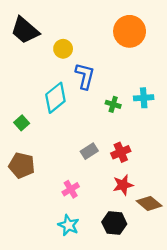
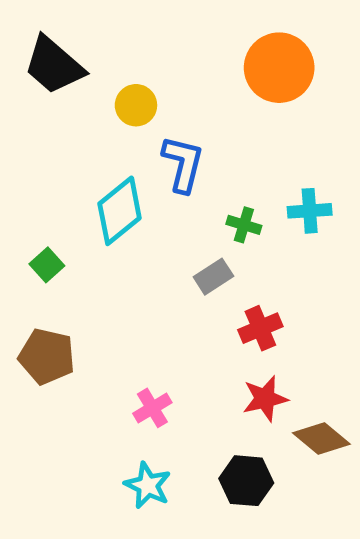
gray rectangle: (89, 151) -> (213, 277), moved

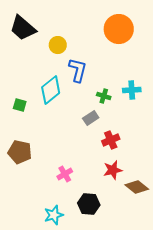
green square: (47, 265) -> (20, 105), moved, turned -32
black hexagon: (246, 481) -> (89, 204), moved
cyan star: (148, 485) -> (54, 215), moved, turned 30

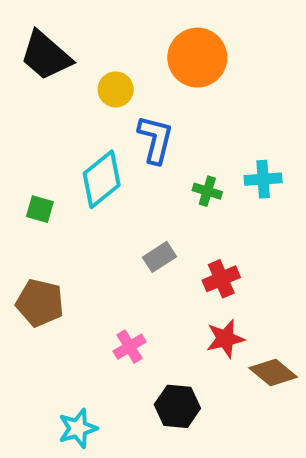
orange circle: (119, 29) -> (197, 58), moved
gray rectangle: (91, 118) -> (159, 257), moved
cyan star: (54, 215) -> (78, 428), moved

